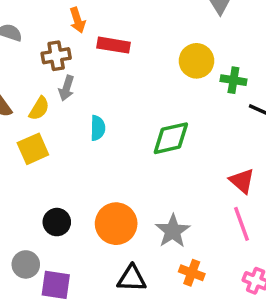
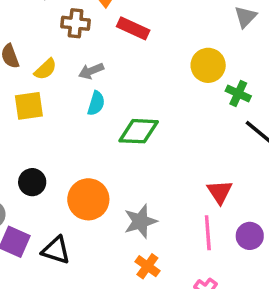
gray arrow: (66, 88) -> (91, 71), moved, turned 35
green diamond: (171, 138) -> (139, 131), moved
black triangle: (132, 278) -> (56, 250), moved

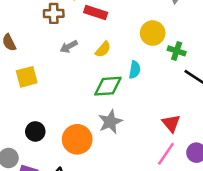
yellow semicircle: (45, 69) -> (103, 49), moved
cyan semicircle: (96, 103) -> (135, 70), moved
gray star: (140, 221) -> (110, 122), moved
pink line: (208, 233) -> (166, 154), turned 45

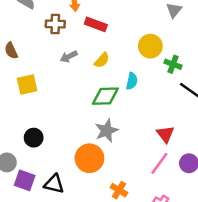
orange circle: (77, 139) -> (89, 158), moved

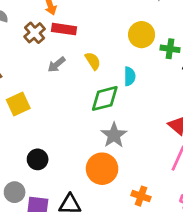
brown cross: (55, 24) -> (35, 33), turned -30
red rectangle: (96, 24) -> (64, 29), moved
yellow semicircle: (102, 60) -> (93, 61), turned -63

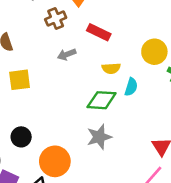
red rectangle: (64, 29) -> (99, 32), moved
yellow semicircle: (93, 61) -> (111, 68), moved, turned 102
orange circle: (102, 169) -> (55, 161), moved

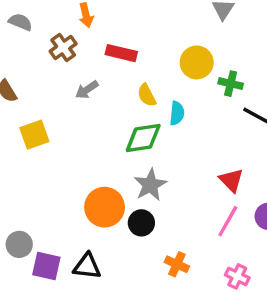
yellow semicircle: (111, 68) -> (147, 95), turned 78
black circle: (21, 137) -> (141, 223), moved
orange circle: (55, 161) -> (105, 207), moved

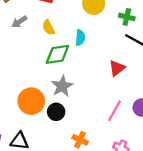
green cross: (231, 84) -> (127, 17), moved
yellow semicircle: (147, 95) -> (48, 28), moved
red triangle: (231, 180) -> (117, 68), moved, turned 36

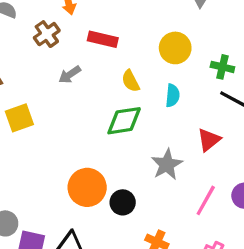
yellow semicircle: (48, 28) -> (131, 81), moved
cyan semicircle: (80, 38) -> (173, 96), moved
gray star: (62, 86) -> (167, 165), moved

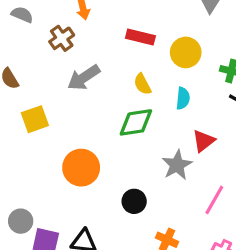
red rectangle: (103, 39) -> (140, 37), moved
gray arrow: (70, 75) -> (84, 78), size x1.5
red triangle: (209, 140) -> (204, 141), moved
orange circle: (87, 187) -> (81, 168), moved

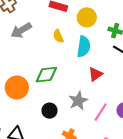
cyan semicircle: (183, 98) -> (84, 47), size x1.5
green diamond: (136, 122) -> (46, 75), moved
gray star: (177, 165) -> (78, 101), moved

